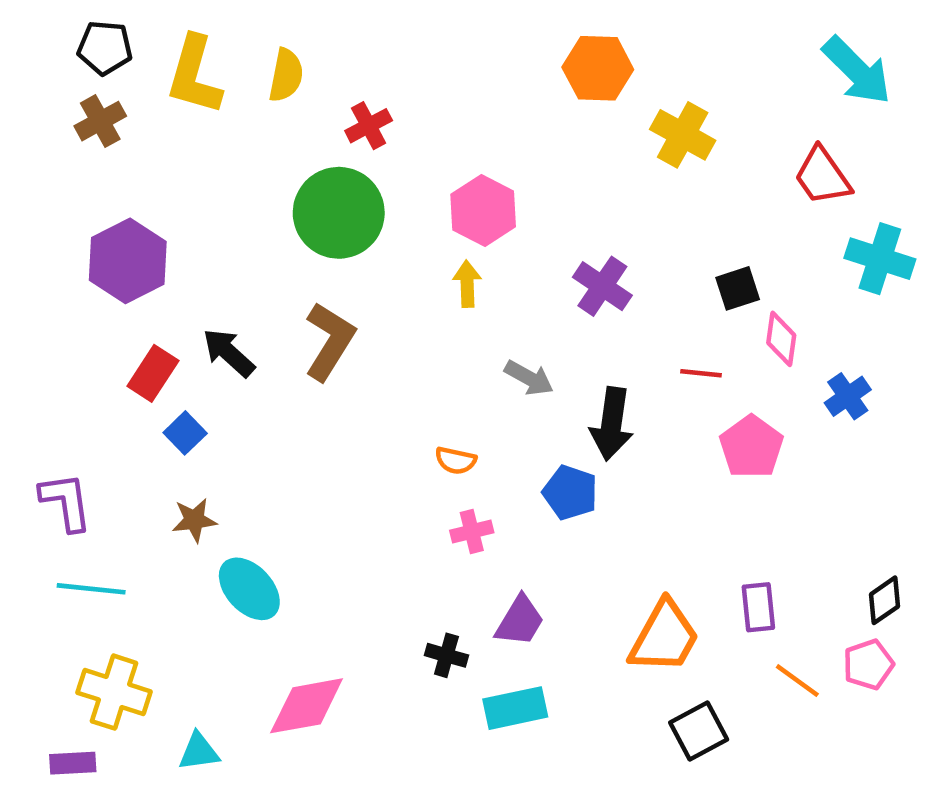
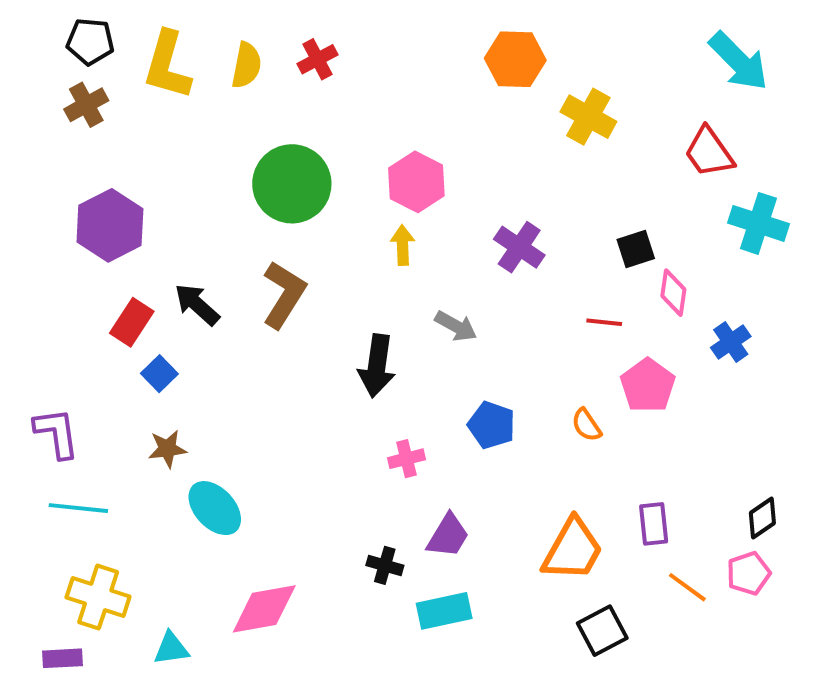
red cross: (369, 126) -> (318, 59), moved
black arrow: (612, 424) -> (377, 366), moved
orange semicircle: (456, 460) -> (586, 425), moved, turned 44

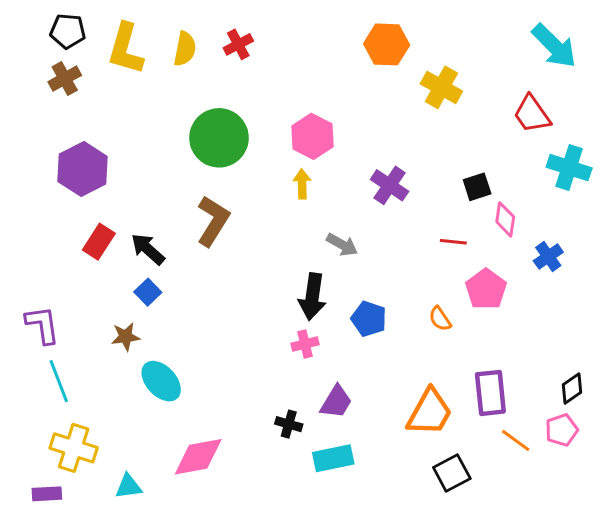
black arrow: (197, 304) -> (148, 249), moved
black arrow: (377, 366) -> (312, 297), moved
blue square: (159, 374) -> (148, 292), moved
cyan line: (78, 508) -> (59, 381), turned 63
purple rectangle: (654, 524) -> (490, 393), size x1.4

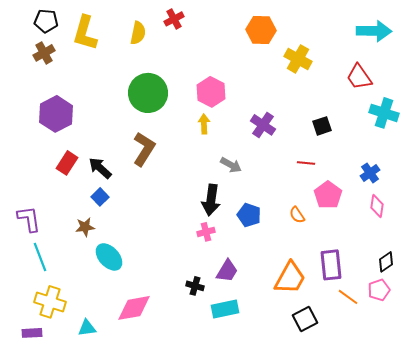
red cross: (238, 44) -> (174, 19), moved
cyan arrow: (554, 46) -> (374, 31), turned -44
yellow semicircle: (185, 49) -> (138, 33), moved
pink diamond: (505, 219) -> (377, 206), moved

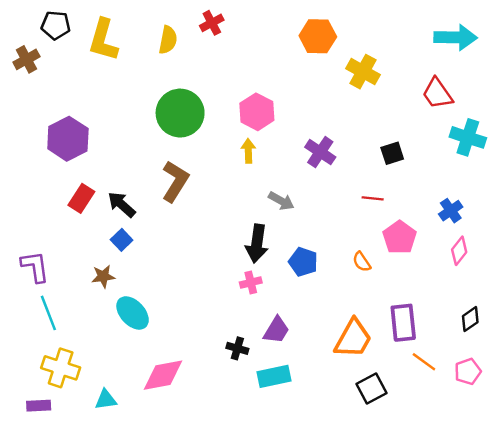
brown cross: (44, 53) -> (26, 59), moved
pink diamond: (377, 206) -> (459, 251), turned 30
pink pentagon: (379, 290) -> (468, 371), moved

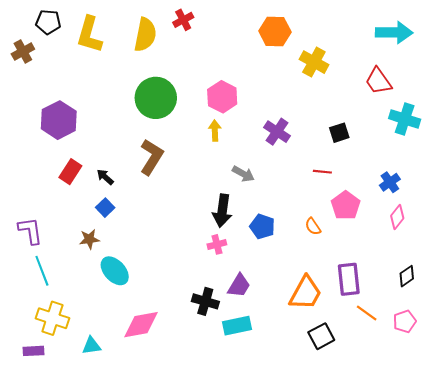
yellow semicircle: (168, 40) -> (145, 35), size x1.4
black arrow: (122, 204) -> (105, 177), size x0.7
black cross: (237, 348) -> (205, 301), size x1.4

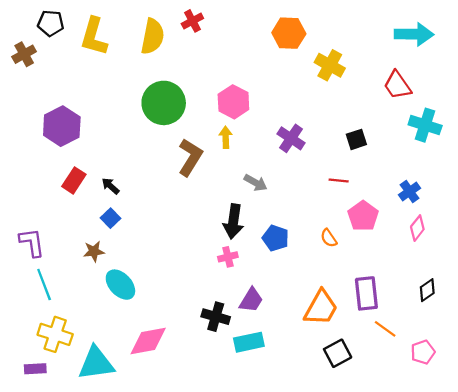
brown L-shape: (152, 157) -> (190, 157), moved
pink pentagon: (405, 321) -> (423, 352), moved
cyan triangle: (91, 346) -> (96, 363), size x1.8

